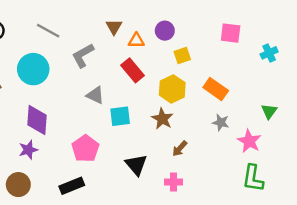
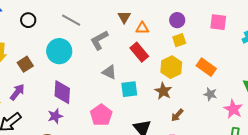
purple circle: (165, 31) -> (177, 20), moved

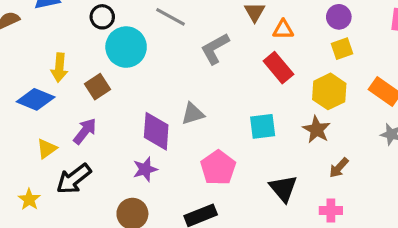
cyan circle: (59, 51) -> (126, 47), moved
gray triangle: (109, 72) -> (193, 114), moved, turned -42

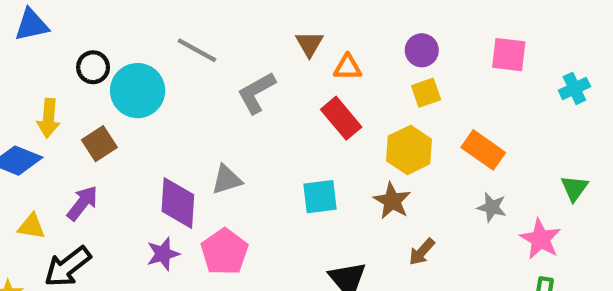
black circle: (102, 17) -> (93, 67), moved
yellow triangle: (47, 149) -> (32, 226), turned 45
pink pentagon: (218, 168) -> (225, 252), moved

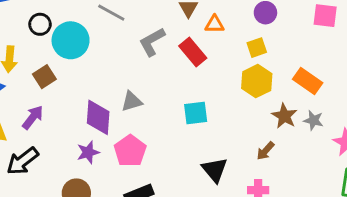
yellow square: (426, 93) -> (257, 48), moved
red rectangle: (341, 118) -> (193, 52), moved
brown star: (392, 201) -> (284, 116), moved

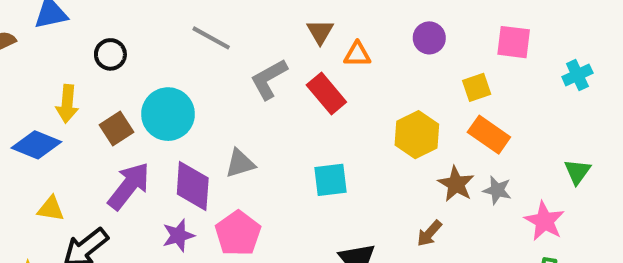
cyan circle: (71, 40) -> (168, 114), moved
yellow square: (257, 48) -> (477, 87), moved
purple arrow: (33, 117) -> (129, 186), moved, size x1.4

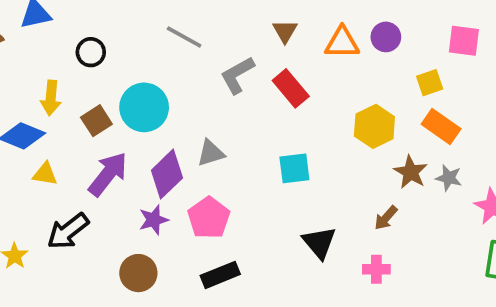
orange triangle: (357, 54) -> (342, 43), moved, size x1.4
purple diamond: (193, 186) -> (167, 174), turned 42
yellow triangle: (51, 209) -> (45, 174), moved

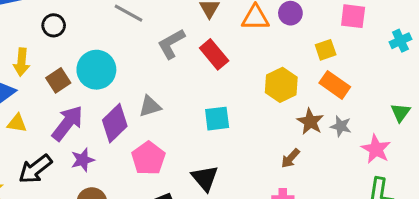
purple star: (154, 220) -> (83, 160), moved
black triangle: (319, 243) -> (205, 178), moved

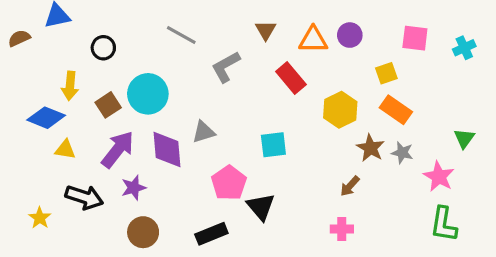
cyan cross: (400, 41) -> (464, 48), moved
red rectangle: (214, 54) -> (291, 78), moved
purple diamond: (115, 123) -> (167, 150), turned -51
pink pentagon: (148, 158) -> (229, 183), moved
black arrow: (35, 169) -> (84, 197), turned -124

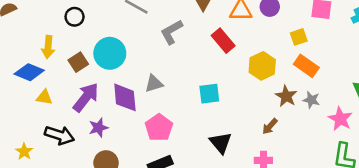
pink pentagon: (229, 183) -> (159, 128), moved
black triangle: (261, 207) -> (221, 143), moved

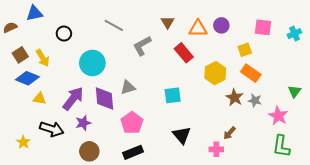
yellow arrow: (48, 47) -> (43, 58), turned -36
brown square: (78, 62) -> (20, 55), moved
brown arrow: (270, 126) -> (229, 133), moved

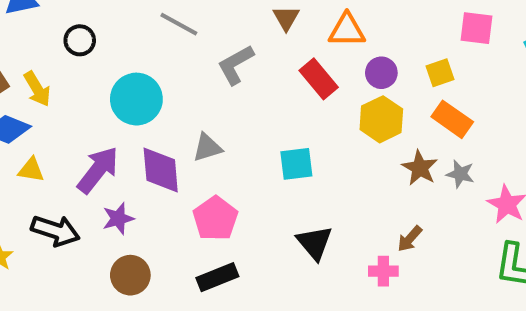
purple circle: (221, 25) -> (381, 73), moved

